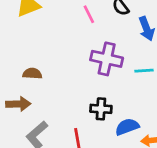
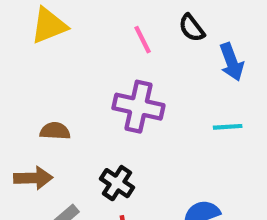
purple cross: (107, 59) -> (138, 107), moved
black cross: (101, 109) -> (117, 183), moved, turned 30

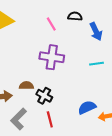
black semicircle: (192, 28) -> (75, 16), turned 136
brown semicircle: (55, 131) -> (26, 86), moved

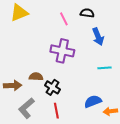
blue arrow: (96, 32) -> (98, 37), moved
cyan line: (96, 64) -> (105, 68), moved

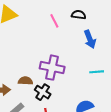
purple cross: (62, 51) -> (52, 68), moved

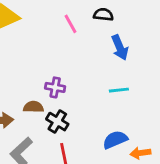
purple cross: (52, 68) -> (55, 87), moved, size x0.6
cyan line: (97, 72) -> (119, 90), moved

